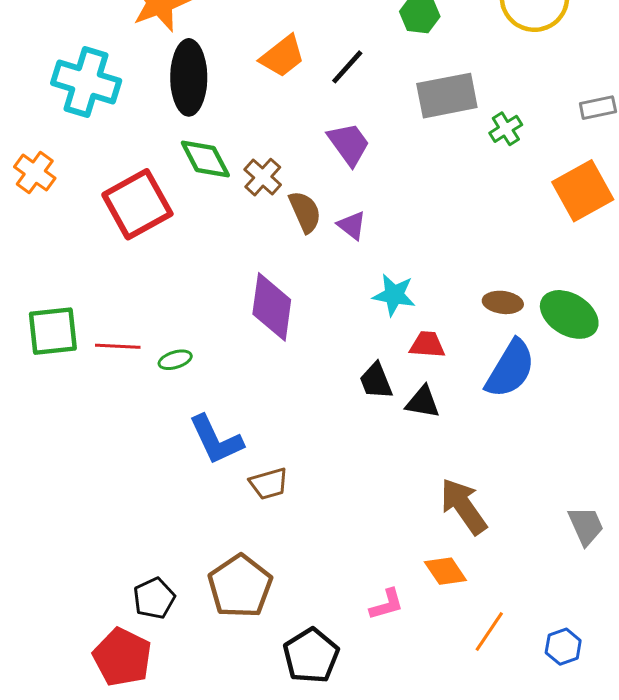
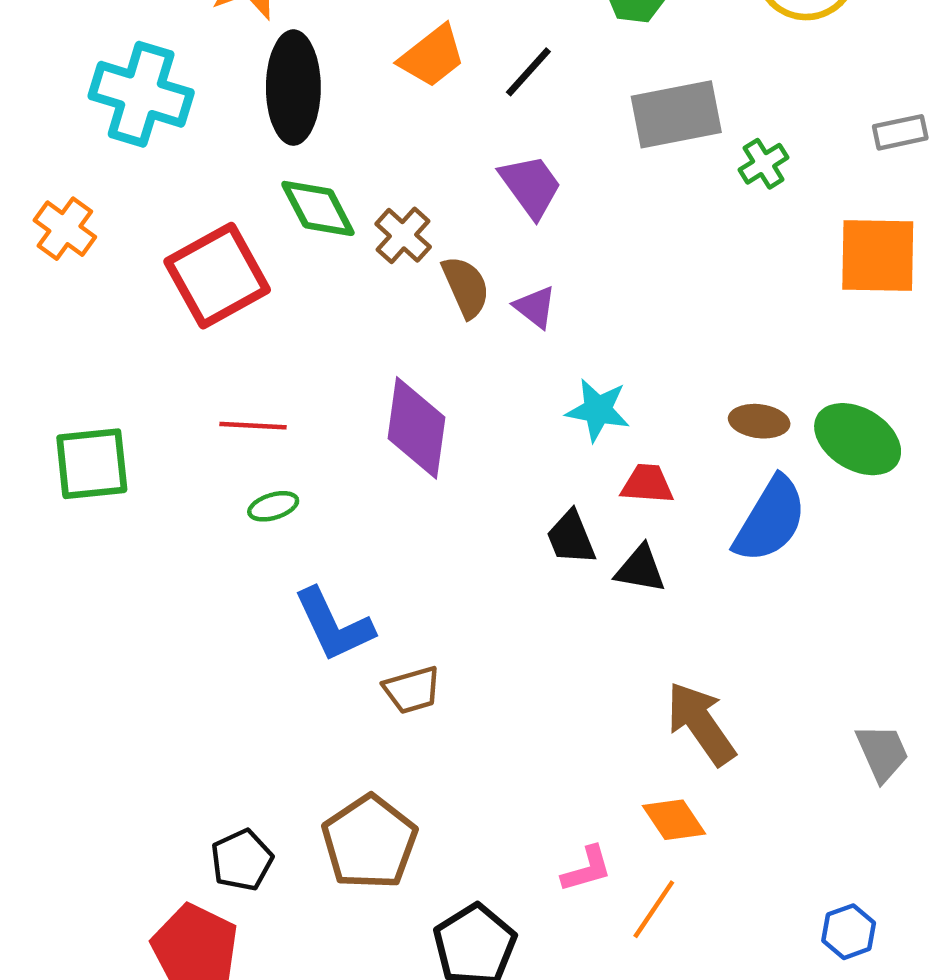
orange square: (583, 191) -> (878, 255), turned 30
red line: (118, 346) -> (253, 426), moved
orange line: (489, 632) -> (654, 909), moved

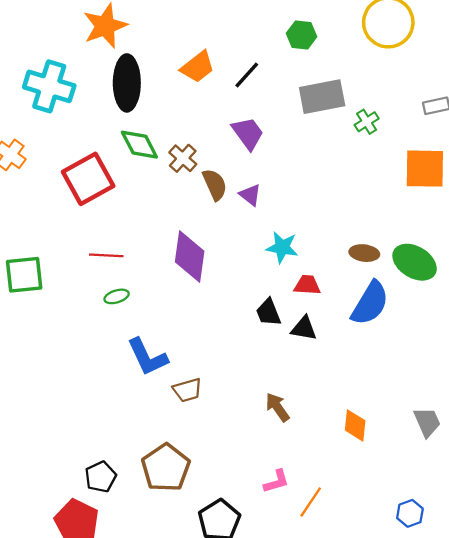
brown arrow: (701, 723) -> (278, 407), moved, size x0.7
orange diamond: (674, 820) -> (355, 425), moved, turned 40

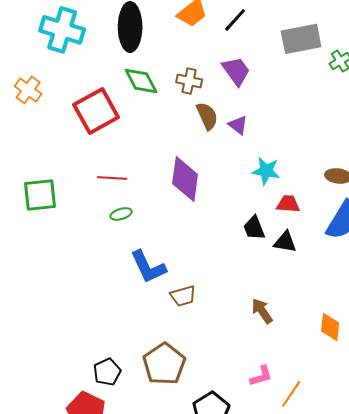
brown cross: (183, 158) -> (189, 81), moved, turned -30

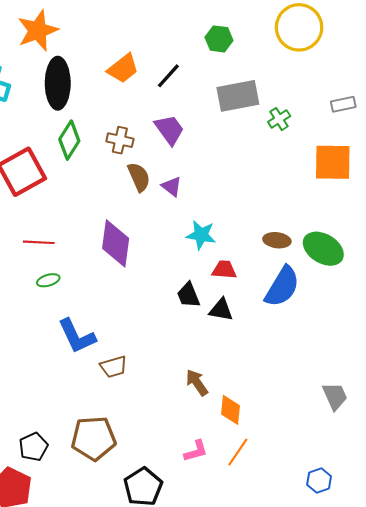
green diamond: (141, 81) -> (69, 140), turned 60
orange diamond: (330, 327) -> (231, 410), moved
brown pentagon: (164, 364) -> (94, 438), turned 30
orange line: (291, 394) -> (238, 452), moved

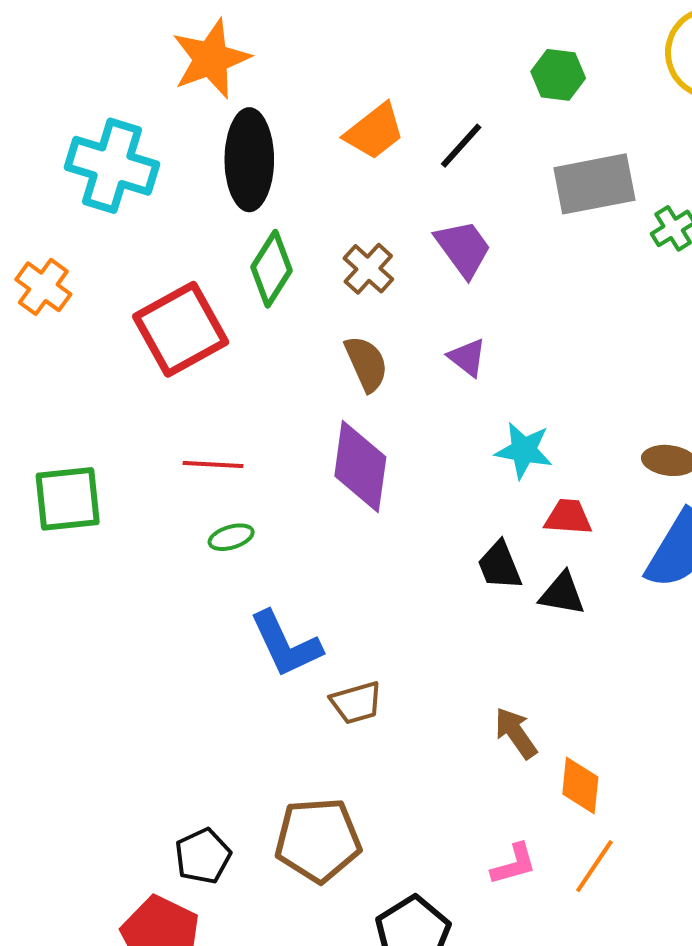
brown cross: (120, 140) -> (368, 269), turned 30
brown semicircle: (139, 177) -> (366, 364), moved

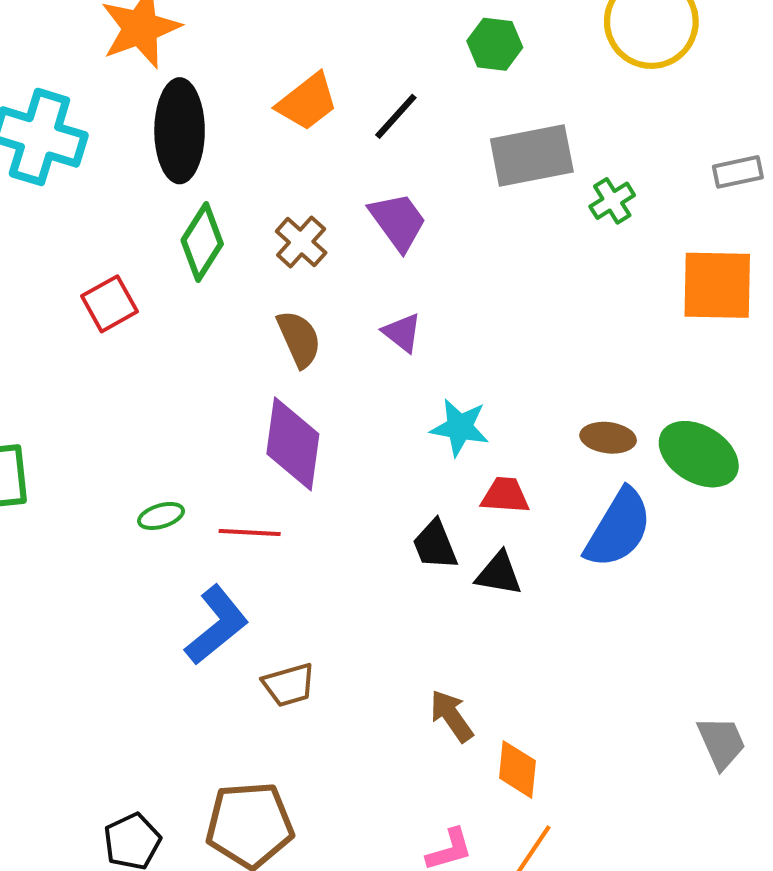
red square: (181, 329) -> (110, 304), size x0.6
red line: (213, 465) -> (250, 532), moved
blue L-shape: (286, 644) -> (217, 625), turned -104

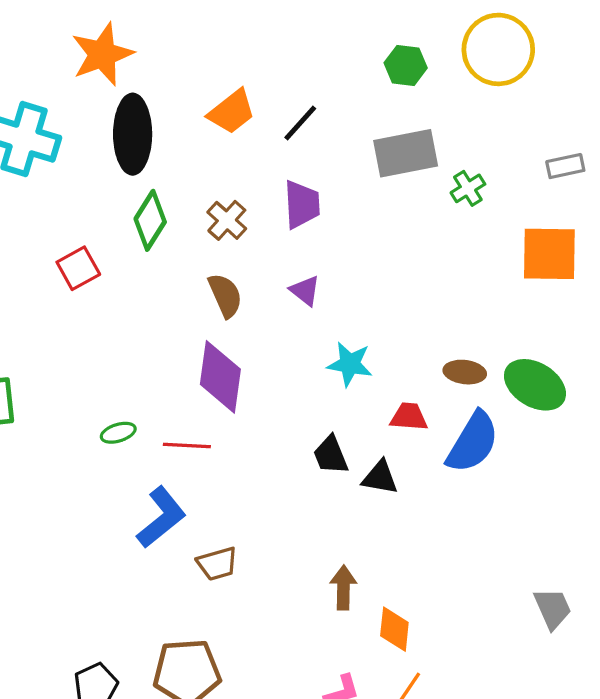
green hexagon: (495, 44) -> (406, 65), moved
purple trapezoid: (398, 221) -> (302, 204), turned 33
red trapezoid: (505, 495) -> (409, 417), moved
brown arrow: (451, 716) -> (343, 588), turned 36

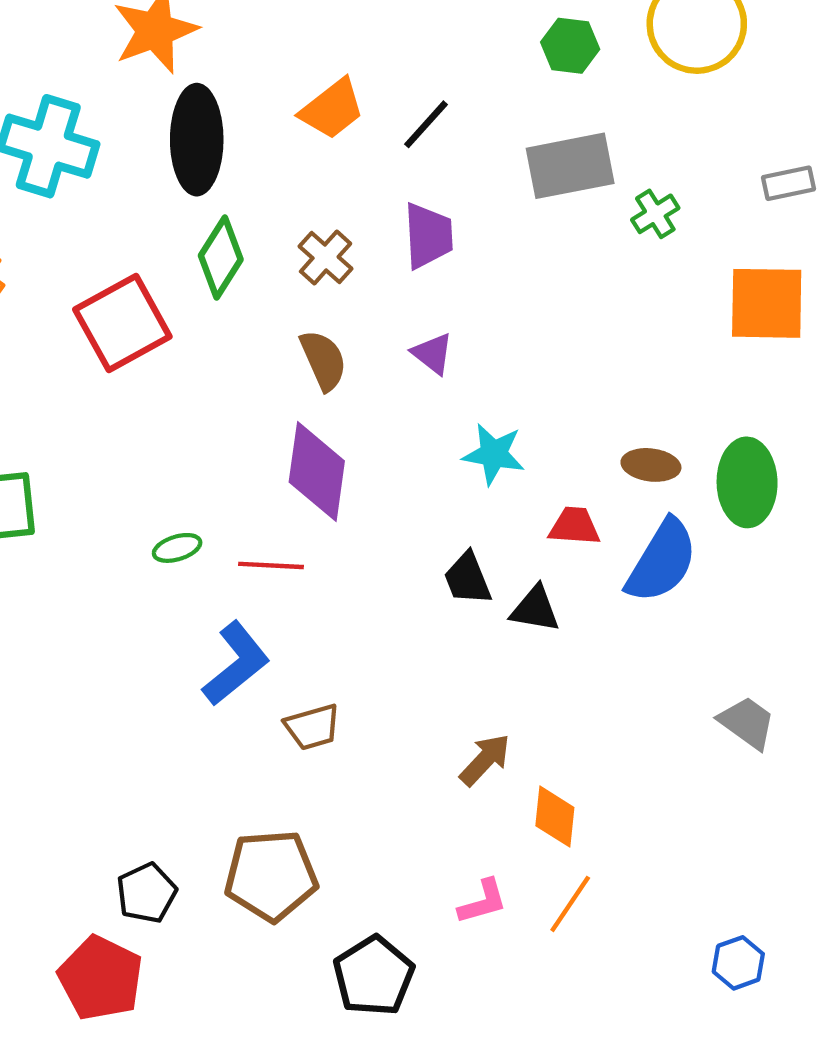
red square: (78, 268) -> (122, 323), size x1.6
green ellipse: (535, 385) -> (747, 482), turned 58
brown arrow: (343, 588) -> (485, 760), turned 42
gray trapezoid: (553, 608) -> (747, 723), moved, turned -30

